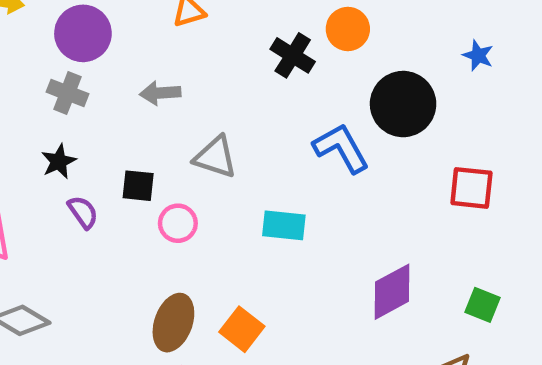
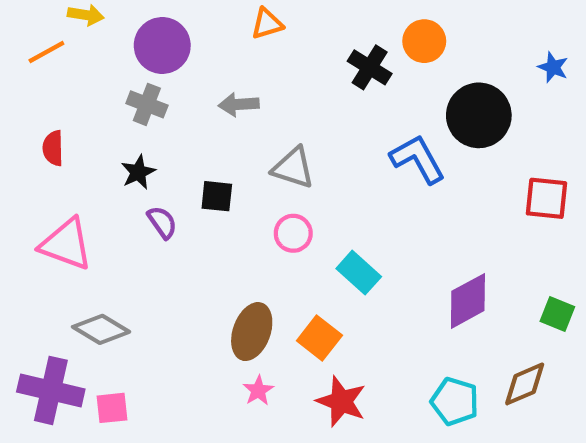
pink circle: (178, 223) -> (293, 233), moved
cyan rectangle: (284, 225) -> (359, 273), moved, turned 36

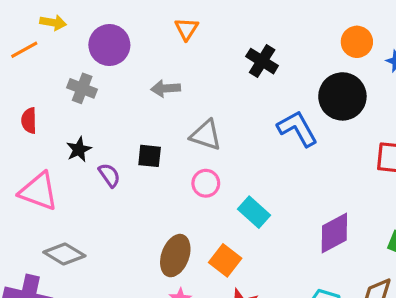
orange triangle: (267, 24) -> (187, 29), turned -40
orange circle: (424, 41) -> (357, 42), moved
gray cross: (147, 104) -> (82, 88), moved
black star: (138, 172) -> (79, 149), moved

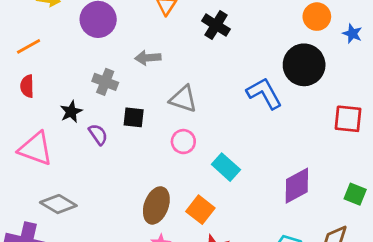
orange line: (24, 50) -> (29, 46), moved
black cross: (262, 61) -> (216, 25), moved
gray cross: (82, 88) -> (105, 82), moved

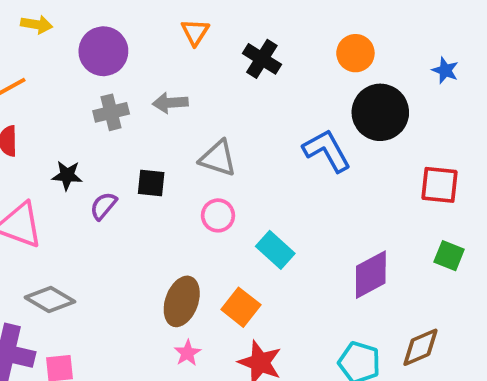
orange circle: (317, 17) -> (355, 53), moved
gray cross: (105, 82) -> (111, 112), moved, turned -35
black star: (71, 112) -> (67, 175), turned 30
purple semicircle: (98, 134) -> (103, 206), turned -105
green square: (355, 194) -> (449, 256), moved

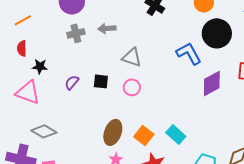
black star: (67, 175) -> (40, 66), moved
black square: (151, 183) -> (101, 81), moved
cyan rectangle: (275, 250) -> (176, 134), moved
purple diamond: (371, 275) -> (212, 83), moved

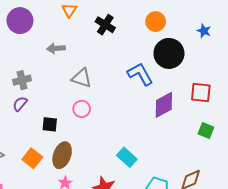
gray cross: (76, 33) -> (22, 80), moved
black square: (101, 81) -> (50, 124), moved
orange square: (144, 135) -> (32, 158), moved

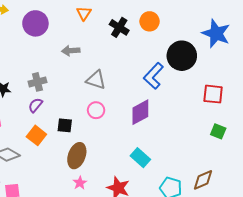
orange circle: (156, 22) -> (150, 21), moved
blue star: (204, 31) -> (216, 33), size x2.0
blue L-shape: (140, 74) -> (154, 76), turned -108
purple diamond: (164, 105) -> (140, 112), moved
orange square: (32, 158) -> (36, 135), moved

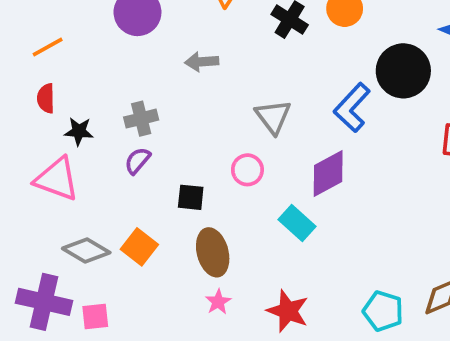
gray triangle: (96, 80) -> (273, 117), moved, turned 35
orange square: (36, 135) -> (139, 247), moved
brown ellipse: (77, 156) -> (213, 252), turned -35
cyan rectangle: (140, 158) -> (297, 223), moved

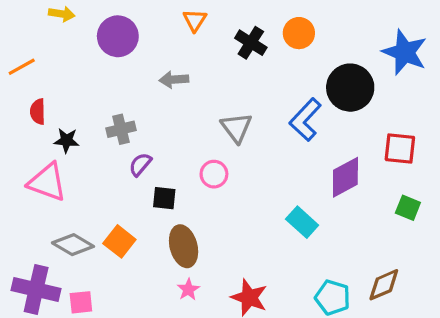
orange line: (48, 47) -> (22, 67), moved
purple semicircle: (137, 161) -> (140, 164), moved
purple diamond: (328, 174) -> (345, 177), moved
cyan rectangle: (297, 223) -> (302, 222), moved

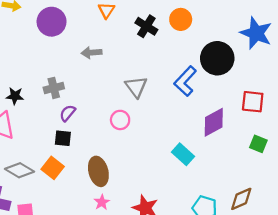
black square: (164, 198) -> (63, 138), moved

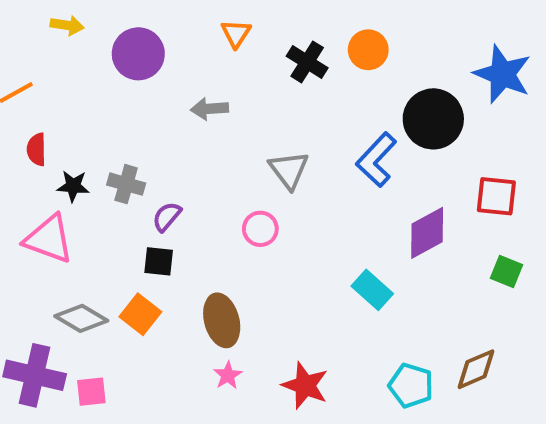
gray cross: (54, 88) -> (126, 184), moved, turned 30

